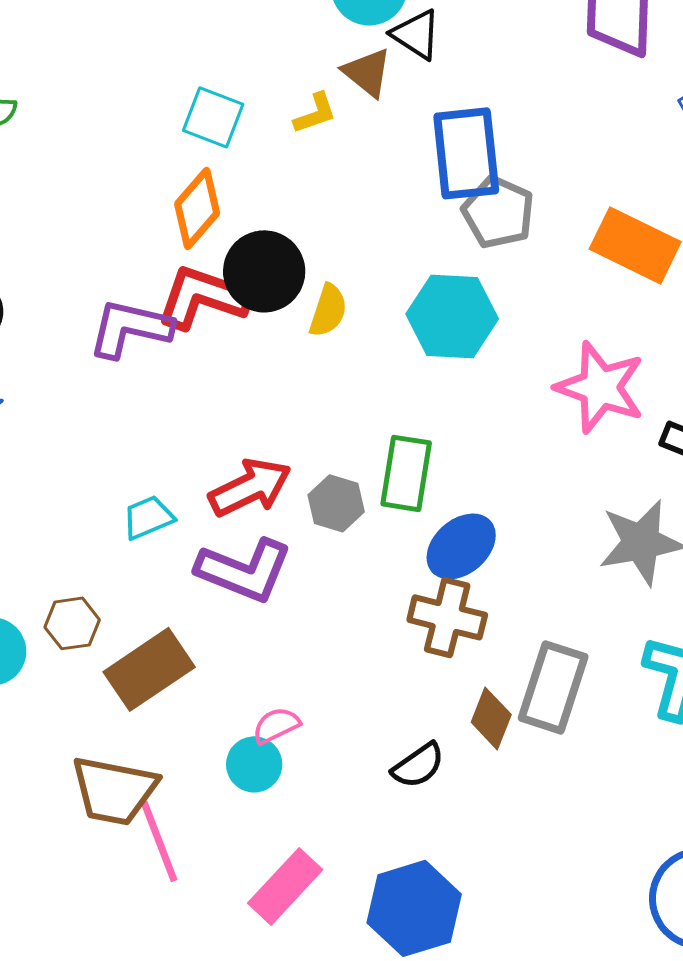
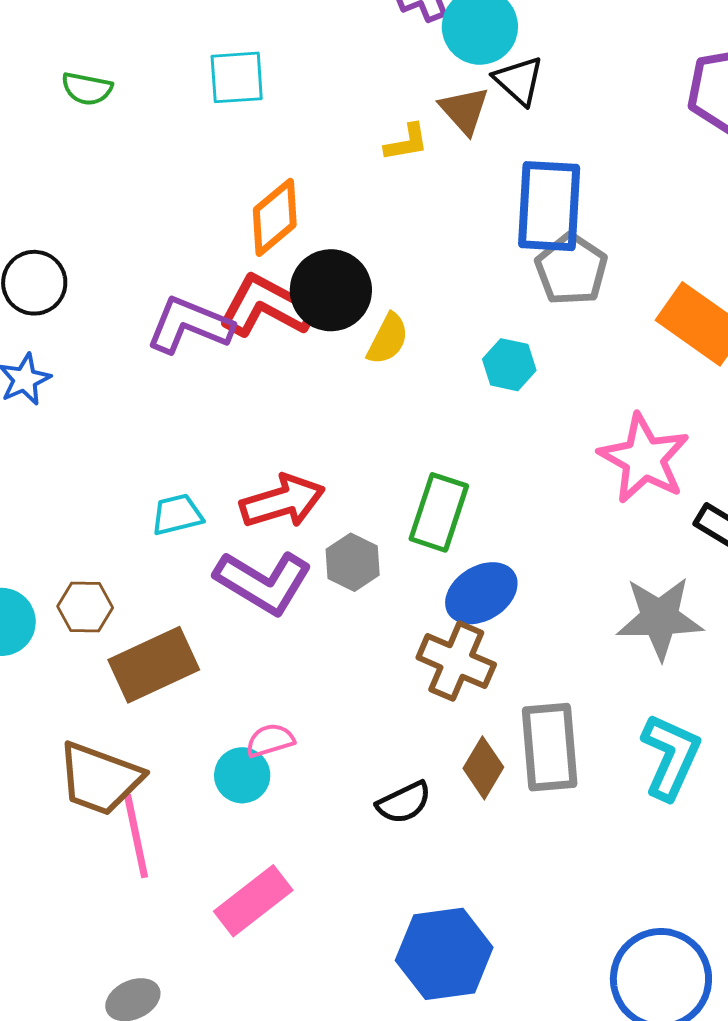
cyan square: (213, 117) -> (237, 77), moved, turned -34
cyan hexagon: (452, 316) -> (509, 365), size x0.6
gray hexagon: (336, 503) -> (353, 562), moved
gray rectangle: (553, 687) -> (550, 747), turned -32
blue hexagon: (414, 908) -> (444, 954), moved

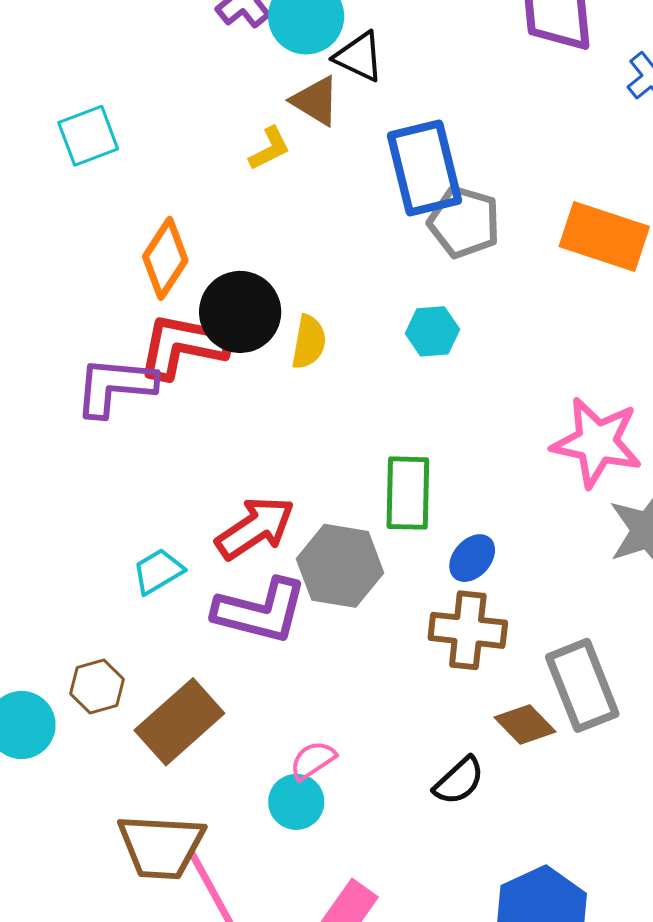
pink star: (644, 458) -> (597, 442), moved
gray hexagon: (353, 562) -> (340, 566), size x1.5
blue ellipse: (481, 593) -> (472, 558), size x0.7
brown diamond: (483, 768) -> (525, 724), turned -58

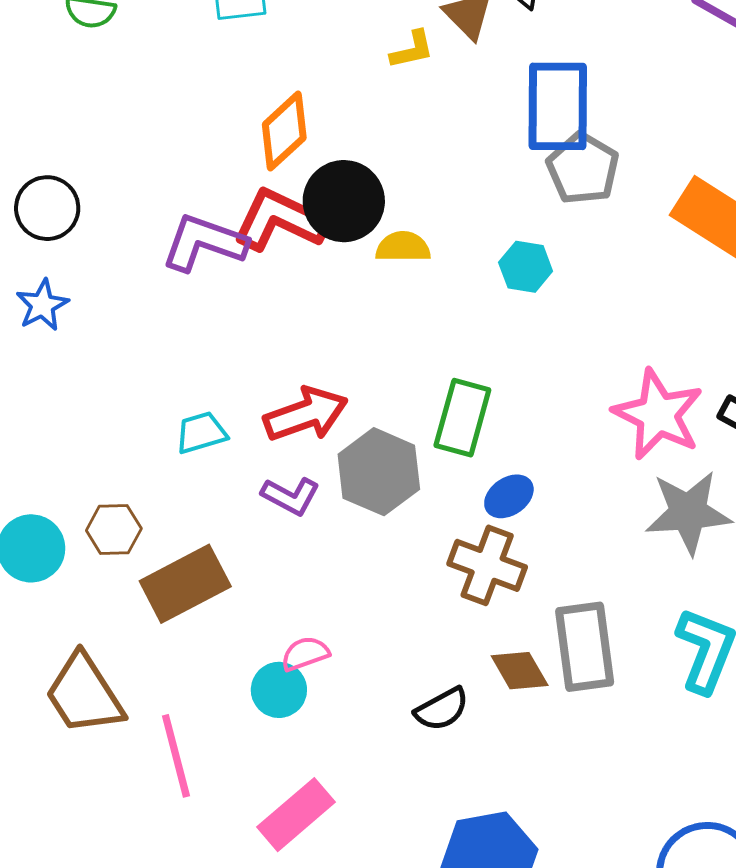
yellow semicircle: (309, 342) -> (403, 247), turned -114
purple L-shape: (260, 611) -> (291, 496), size x0.6
brown trapezoid: (161, 846) -> (84, 694), moved, turned 40

